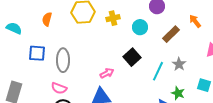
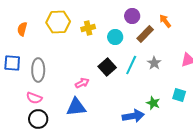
orange arrow: (195, 21) -> (165, 21), moved
brown rectangle: (171, 34) -> (145, 34), moved
gray star: (179, 64) -> (154, 63), moved
cyan line: (158, 71) -> (131, 65), moved

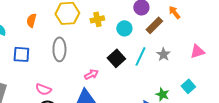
gray ellipse: (38, 70) -> (59, 49), moved
cyan square: (179, 95) -> (188, 86), turned 32

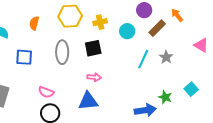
pink triangle: (197, 51) -> (201, 45), moved, turned 49
black square: (116, 58) -> (93, 48), moved, turned 30
pink arrow: (91, 74) -> (94, 77), turned 32

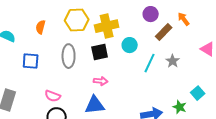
yellow cross: (100, 22) -> (107, 26), size x1.6
cyan circle: (127, 31) -> (130, 45), moved
green star: (165, 97) -> (180, 107), moved

